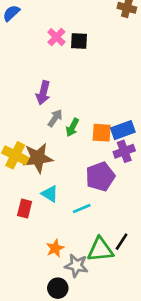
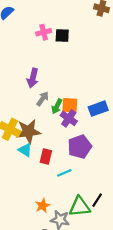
pink cross: (56, 37) -> (44, 32), turned 32
orange square: (102, 133) -> (70, 105), moved
purple cross: (124, 151) -> (69, 118), moved, turned -35
cyan triangle: (50, 194) -> (25, 150), moved
red rectangle: (25, 208) -> (46, 157), moved

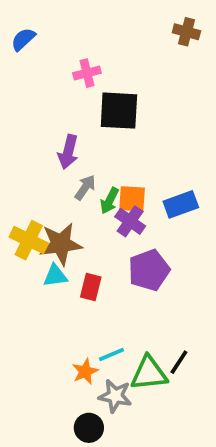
black square: (62, 35) -> (119, 111), moved, size x1.6
cyan triangle: (25, 150) -> (55, 276), turned -40
cyan line: (64, 173) -> (111, 355), moved

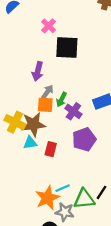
pink cross: (87, 73) -> (49, 26), turned -32
orange square: (132, 199) -> (45, 105), moved
orange star: (85, 371) -> (47, 198), size x1.6

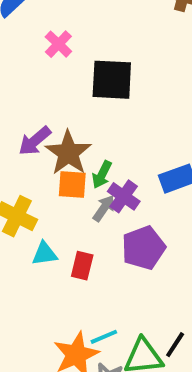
pink cross: (49, 26) -> (58, 44), moved
purple arrow: (38, 71) -> (35, 141), moved, turned 36
gray arrow: (47, 92) -> (104, 208), moved
brown star: (33, 124) -> (68, 153), moved, turned -30

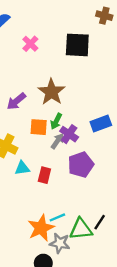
black square: (112, 80) -> (77, 45), moved
brown star: (68, 153) -> (52, 92), moved

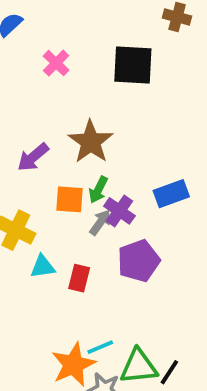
black line: (100, 222) -> (169, 372), moved

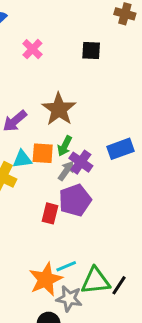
black square: (133, 65) -> (91, 51), size x0.6
purple pentagon: (139, 261) -> (75, 200), moved
cyan triangle: (43, 267) -> (22, 159), moved

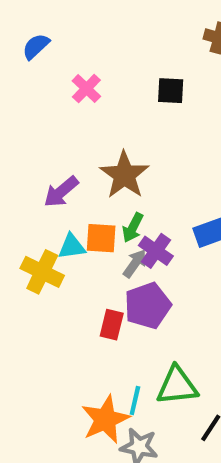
cyan line: (66, 266) -> (135, 400), turned -54
green triangle: (96, 281) -> (177, 386), moved

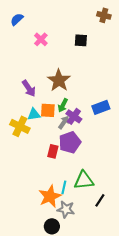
purple arrow: (61, 192) -> (29, 88), turned -84

